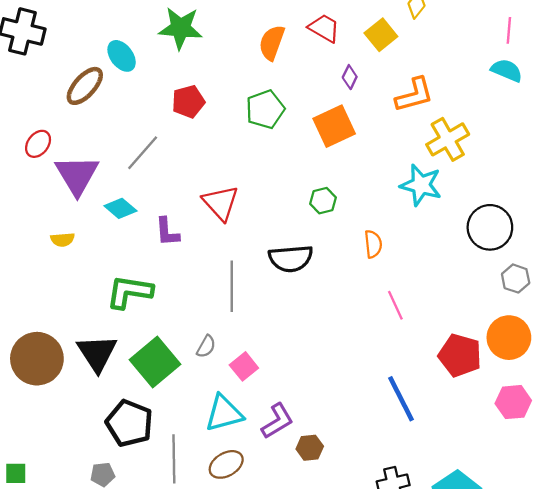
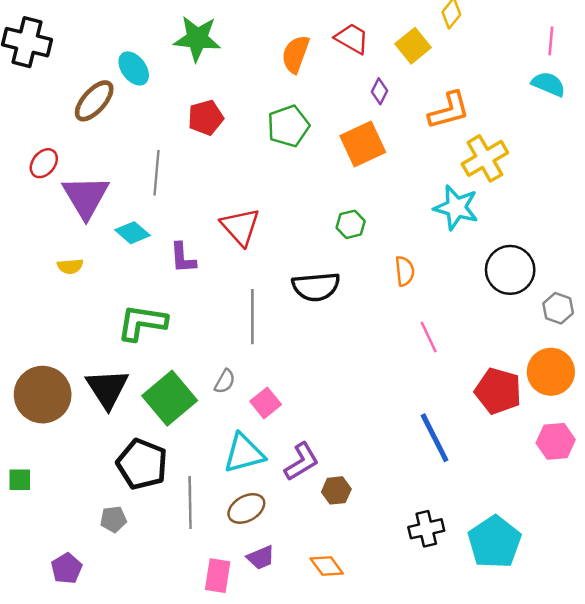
gray line: (143, 153) -> (156, 173), turned -36
black circle: (490, 227) -> (510, 270), moved
green square: (16, 473) -> (20, 480), moved

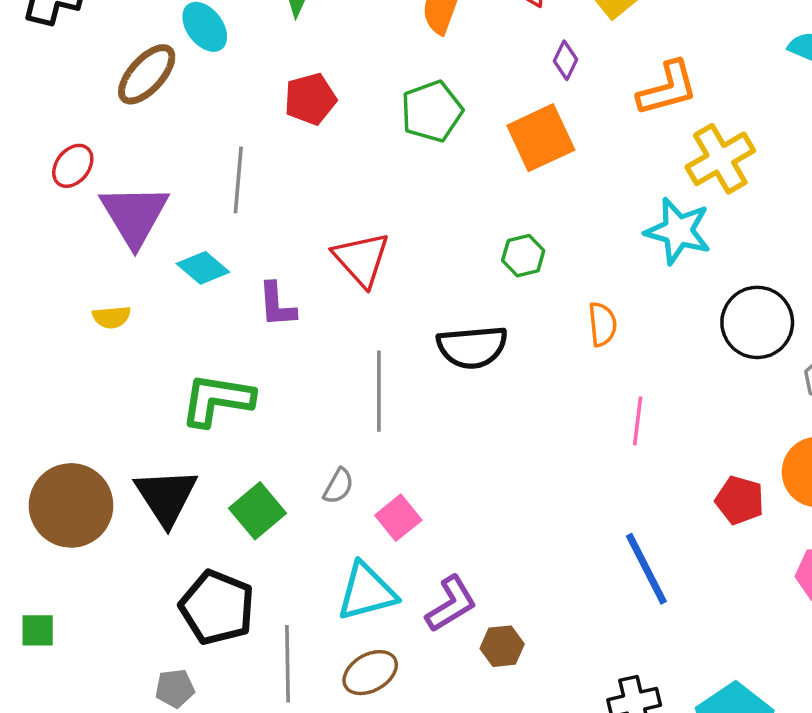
pink line: (429, 337) -> (638, 421), turned 32
red pentagon: (498, 391) -> (740, 500), size x0.7
green square: (170, 398) -> (258, 511), size x0.7

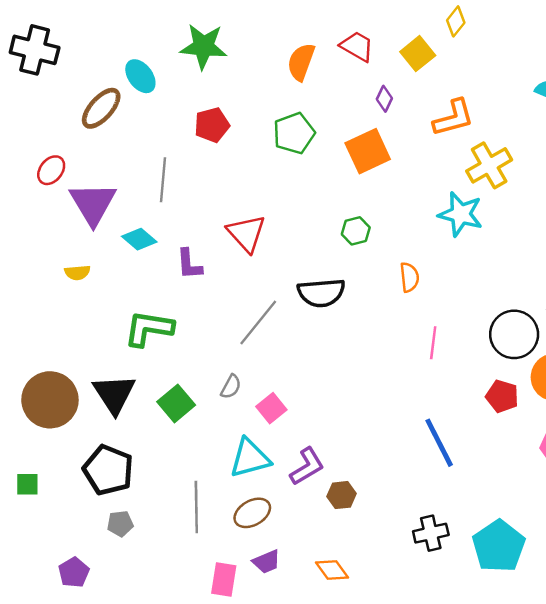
black circle: (757, 322) -> (514, 334), moved
gray line: (379, 391) -> (258, 322), turned 39
black pentagon: (217, 607) -> (108, 470), moved

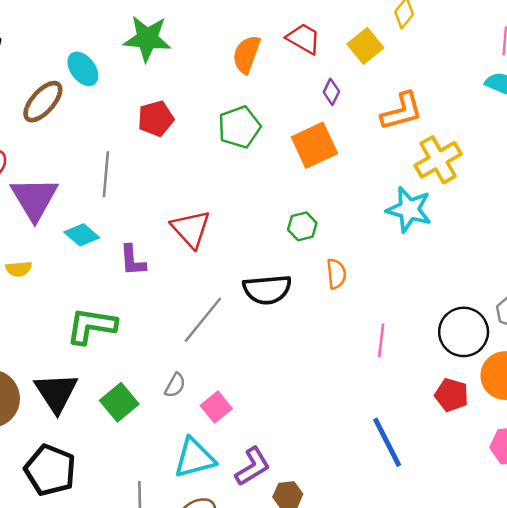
orange semicircle: (409, 277) -> (336, 274), moved

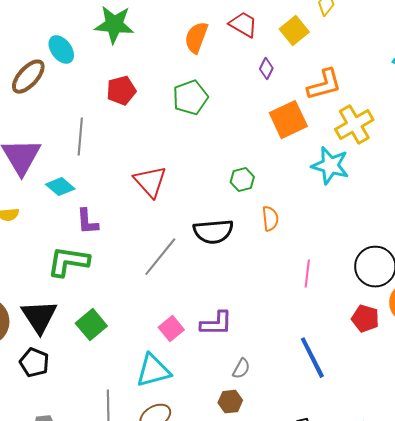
orange square: (314, 145) -> (288, 120), moved
purple L-shape: (133, 260) -> (87, 222), moved
gray semicircle: (175, 385) -> (241, 369), moved
purple L-shape: (253, 466) -> (216, 324), moved, turned 32
black pentagon: (50, 470) -> (34, 363), moved, size x0.7

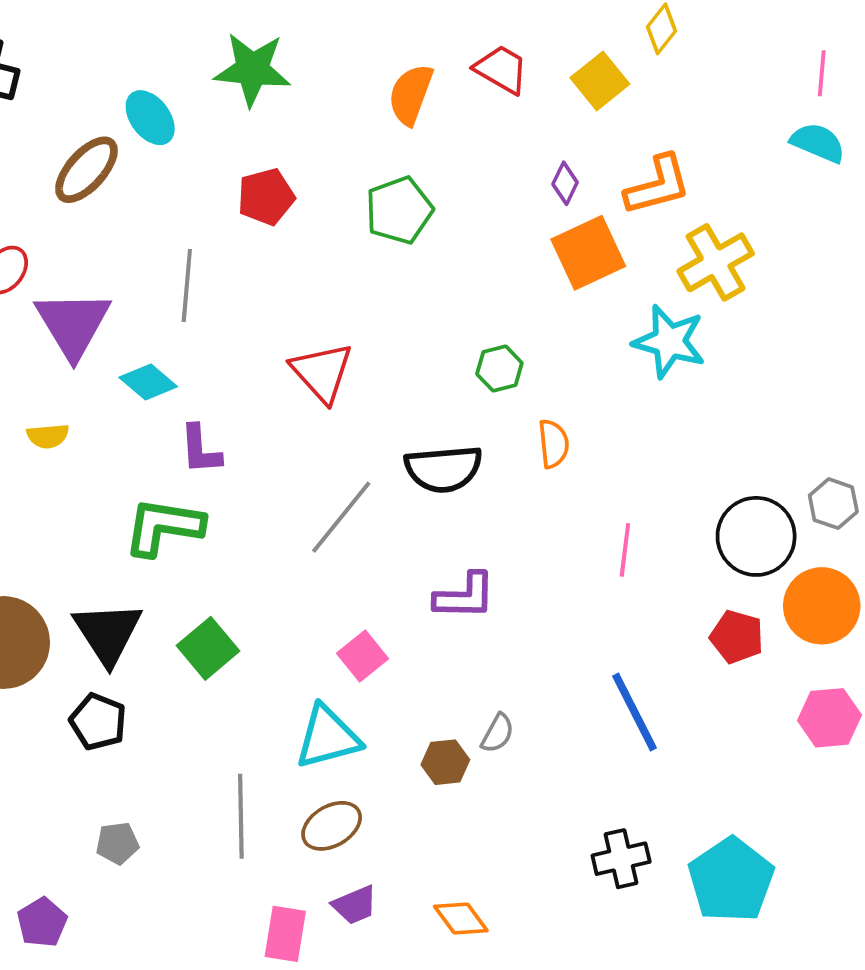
purple diamond: (266, 69) -> (565, 183), moved
purple L-shape: (216, 324) -> (465, 596), moved
brown hexagon: (230, 402) -> (445, 762), moved

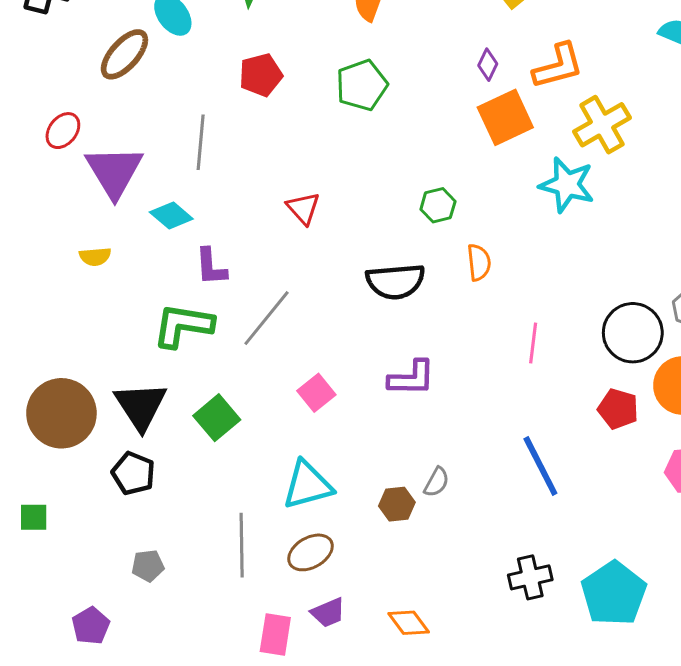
red triangle: (322, 372) -> (303, 208), size x0.7
gray line: (341, 517) -> (267, 318), moved
pink square: (362, 656) -> (316, 393), moved

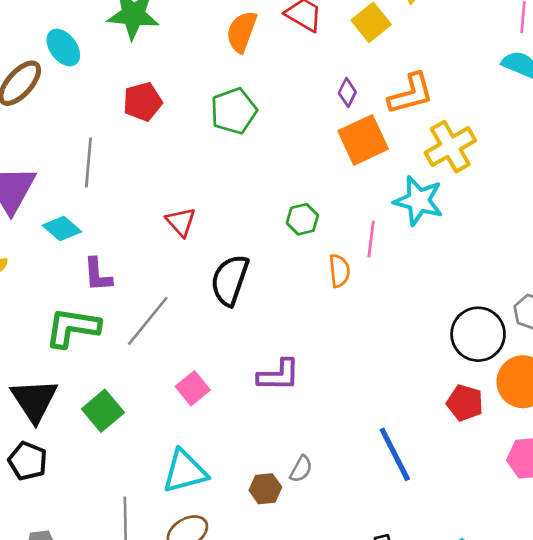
black semicircle: (395, 281) -> (230, 280), moved, turned 114
pink line: (533, 343) -> (371, 239), moved

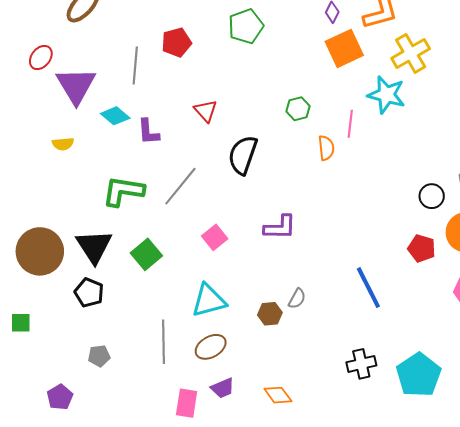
red pentagon: (143, 102) -> (176, 42), moved
purple L-shape: (98, 275) -> (148, 132), moved
black circle: (478, 334) -> (432, 196), size x0.6

